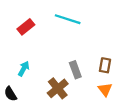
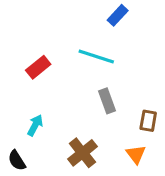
gray rectangle: (75, 70) -> (107, 101), moved
orange triangle: (105, 89) -> (136, 154), moved

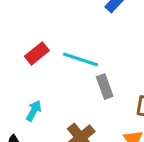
cyan line: (96, 57) -> (81, 59), moved

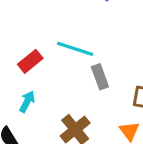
red rectangle: (37, 53) -> (30, 61), moved

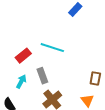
gray rectangle: (100, 77) -> (42, 76), moved

